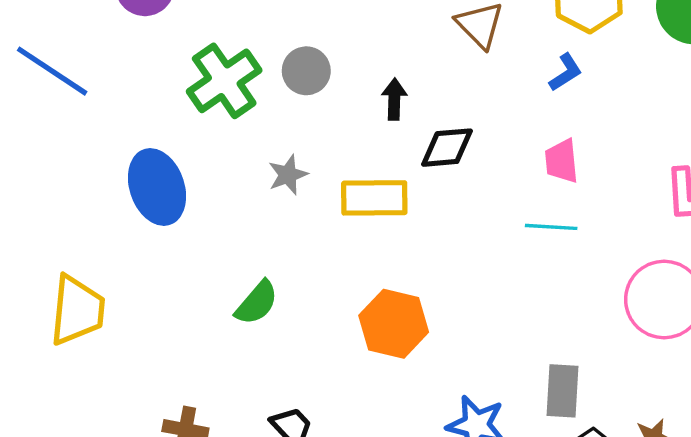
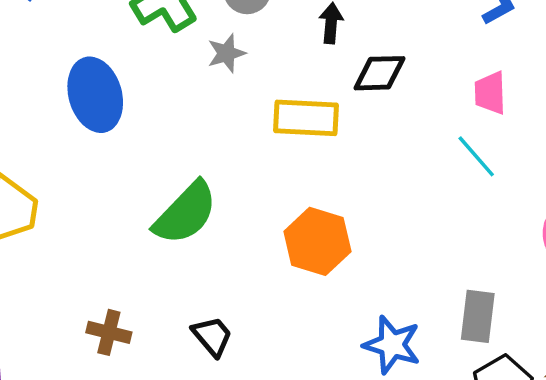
gray star: (288, 175) -> (226, 53), moved
cyan line: (551, 227) -> (476, 156), turned 42
green semicircle: (257, 303) -> (185, 213), size x1.5

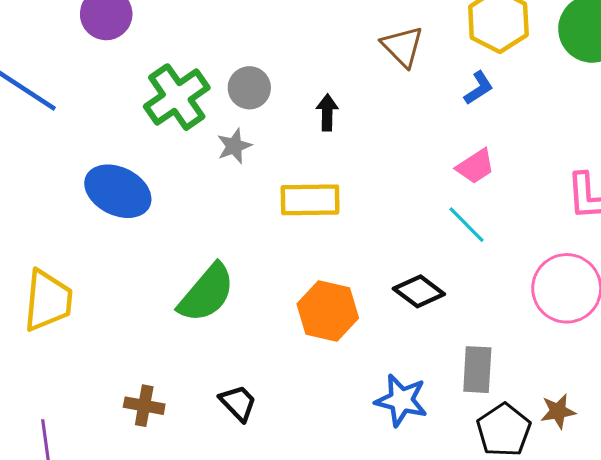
black diamond: (380, 73) -> (419, 291), moved, turned 42
pink trapezoid: (490, 93) -> (475, 166), turned -117
blue ellipse: (95, 95) -> (118, 191), turned -44

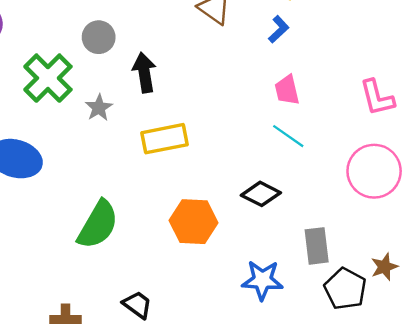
gray circle: (249, 88) -> (99, 37), moved
black arrow: (327, 113) -> (144, 73), moved, size x1.4
pink trapezoid: (475, 166) -> (287, 90), turned 120

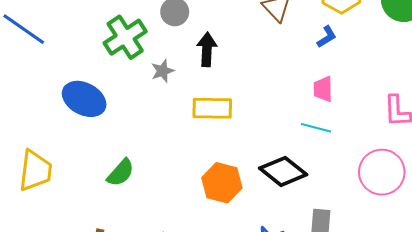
cyan line: (288, 136) -> (316, 128), turned -32
black diamond: (261, 194) -> (283, 171), size x1.4
green semicircle: (98, 225) -> (121, 173), moved, size x0.7

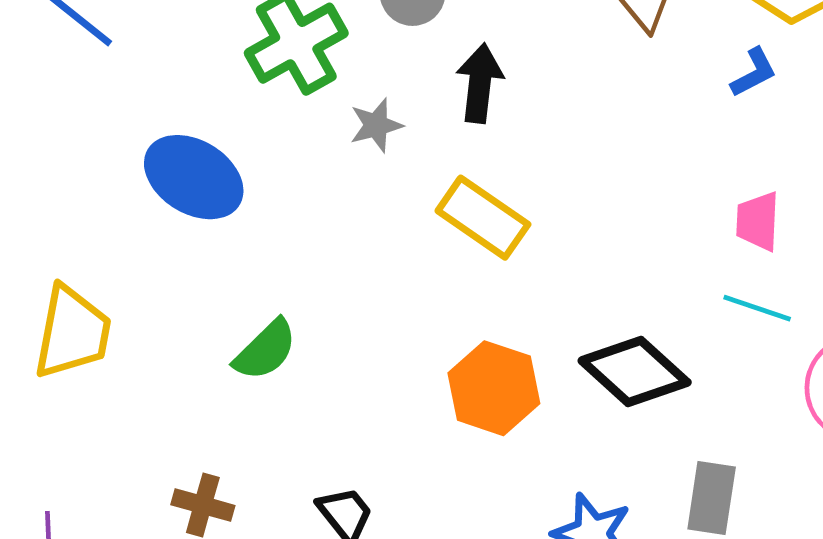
pink trapezoid: (323, 89) -> (758, 221), moved
yellow rectangle: (212, 108) -> (483, 218), turned 30
cyan line: (316, 128) -> (757, 308), moved

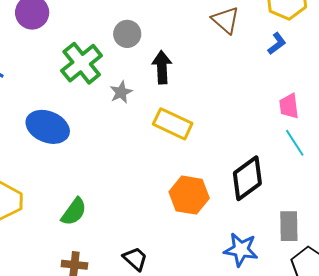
cyan line: (757, 308) -> (295, 143), turned 48
green semicircle: (265, 350) -> (74, 212), moved
black diamond: (635, 372) -> (247, 178), turned -69

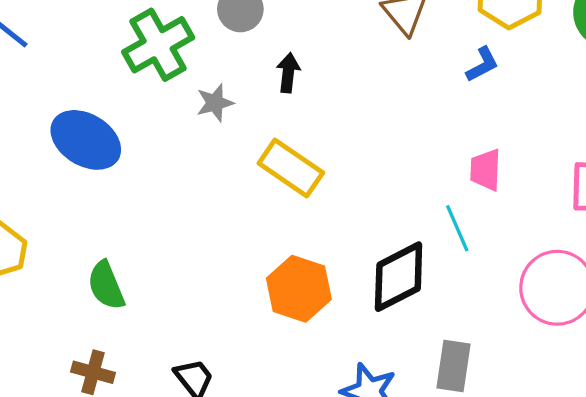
black arrow: (162, 67) -> (288, 73), size x0.7
cyan line: (295, 143) -> (457, 228), moved
green semicircle: (74, 212) -> (106, 285), turned 112

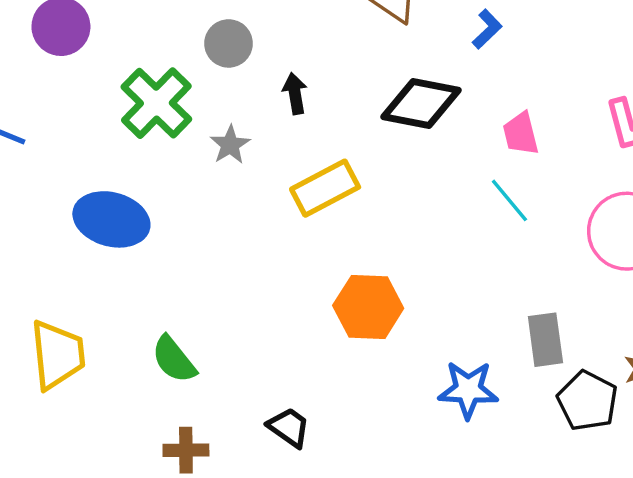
yellow rectangle: (291, 168) -> (325, 188), turned -46
black diamond: (399, 277) -> (421, 103), moved, turned 54

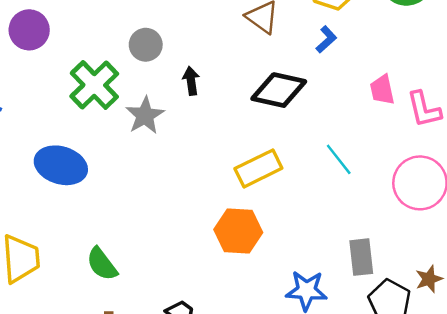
pink trapezoid: (521, 134) -> (382, 90), moved
gray star: (230, 145) -> (145, 115), size x1.4
yellow rectangle: (325, 188) -> (258, 168), moved

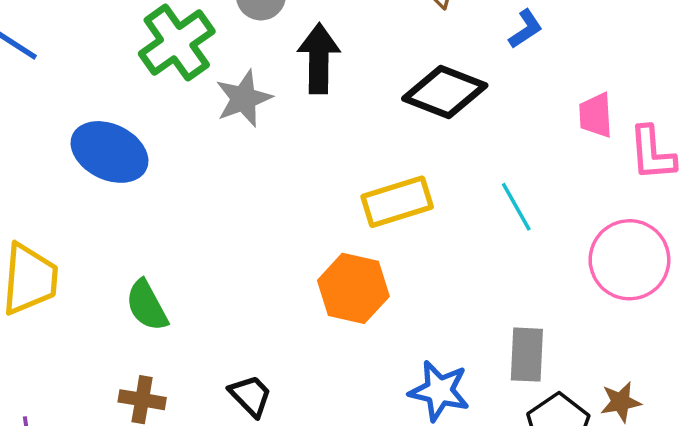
black arrow: (191, 81) -> (319, 58), size x1.6

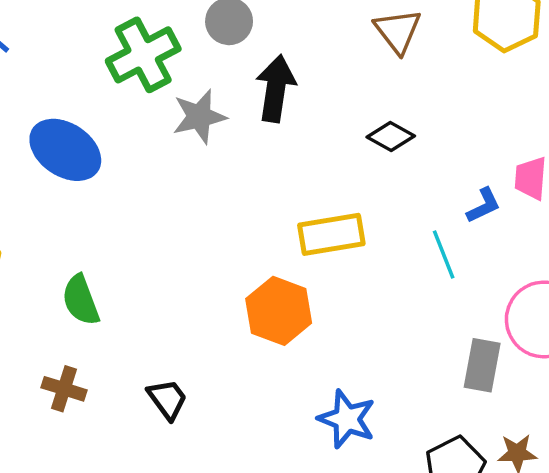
blue L-shape: (526, 29) -> (484, 206), moved
black diamond: (445, 92) -> (391, 137), size x0.6
gray rectangle: (527, 355) -> (482, 365), moved

